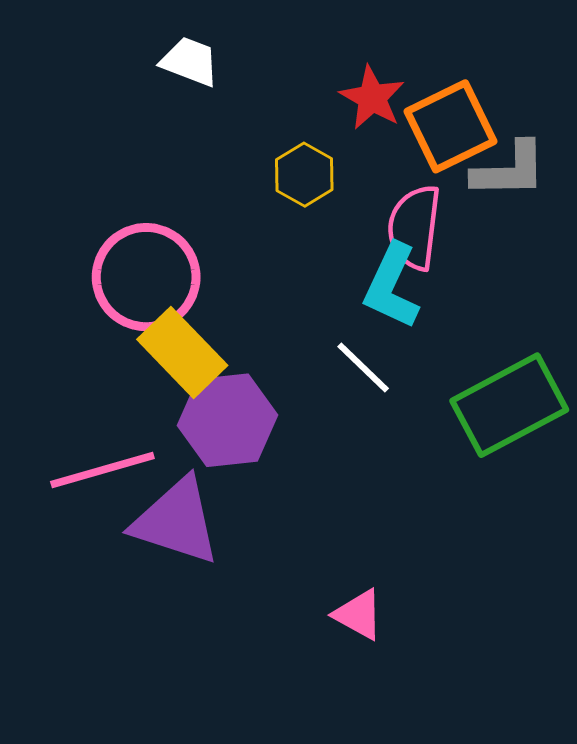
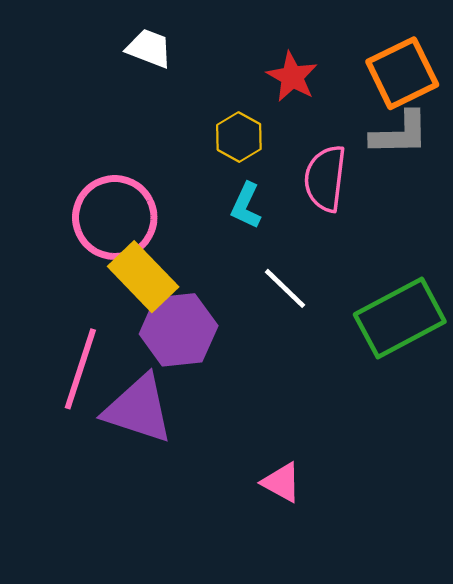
orange square: (450, 126) -> (402, 73), moved
cyan L-shape: (392, 286) -> (246, 206), moved, size x0.7
pink line: (102, 470) -> (80, 369), turned -56

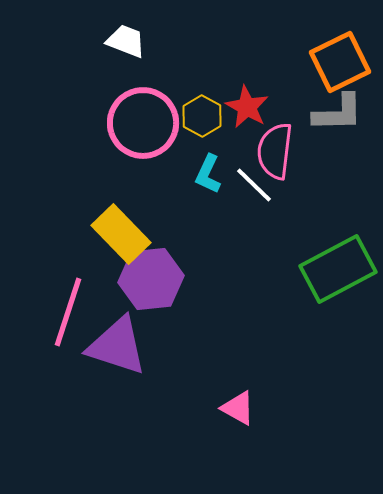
red star: (292, 77) -> (247, 107), moved
pink circle: (115, 217) -> (143, 123), moved
white line: (285, 288) -> (254, 185), moved

